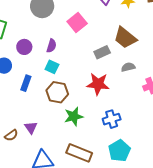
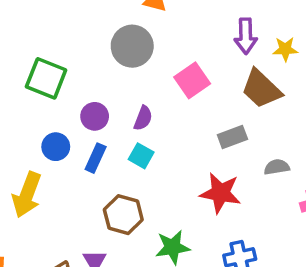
brown trapezoid: (125, 38) -> (261, 89), moved
blue rectangle: (26, 83) -> (96, 158), moved
brown hexagon: (57, 92) -> (123, 215), moved

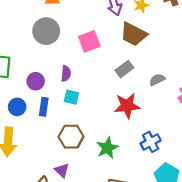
pink square: (192, 80) -> (89, 41), turned 30

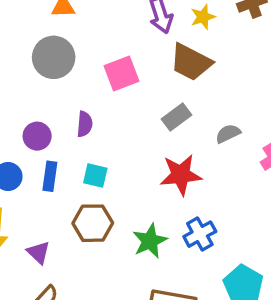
cyan square: (71, 97) -> (95, 175), moved
blue cross: (151, 142) -> (200, 234), moved
purple triangle: (62, 170) -> (38, 252), moved

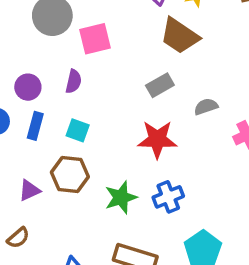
pink square: (121, 74) -> (95, 39), moved
purple triangle: (38, 252) -> (29, 190), moved, turned 45

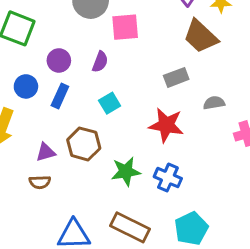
cyan square: (78, 130) -> (110, 103), moved, turned 30
blue cross: (168, 197) -> (168, 178), turned 36
brown semicircle: (18, 238) -> (40, 182), moved, turned 30

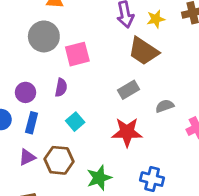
purple triangle: (46, 152) -> (27, 157), moved
blue cross: (168, 178) -> (152, 179), moved

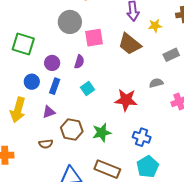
yellow star: (156, 19) -> (155, 26), moved
brown trapezoid: (143, 51) -> (130, 44), moved
gray rectangle: (129, 90) -> (171, 55), moved
brown hexagon: (59, 160) -> (72, 130), moved

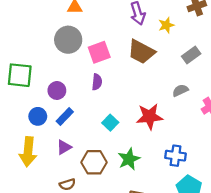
purple semicircle: (79, 62) -> (97, 82), moved
blue rectangle: (55, 86) -> (65, 117), turned 35
cyan square: (88, 88) -> (110, 123), moved

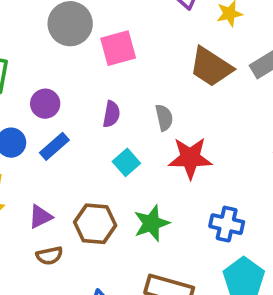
brown trapezoid: (141, 52) -> (211, 67), moved
purple semicircle: (97, 82) -> (111, 114), moved
gray semicircle: (180, 90) -> (164, 118), moved, turned 98
purple triangle: (64, 147) -> (40, 217), moved

